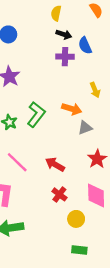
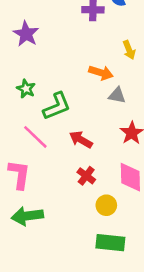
green L-shape: (36, 114) -> (57, 106), moved, turned 30
gray triangle: (85, 128) -> (117, 95), turned 32
green rectangle: (79, 250) -> (110, 243), size x1.5

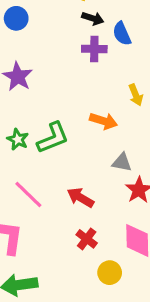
gray triangle: (117, 95) -> (122, 162), moved
green L-shape: (57, 106) -> (53, 138), moved

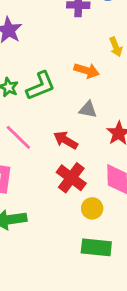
gray triangle: (122, 162) -> (88, 110), moved
red cross: (87, 239) -> (71, 178), size x1.5

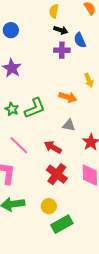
yellow circle: (92, 208) -> (49, 206), moved
green rectangle: (96, 247) -> (62, 224), moved, turned -35

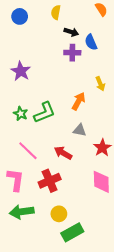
yellow semicircle: (54, 11) -> (56, 12), moved
blue circle: (11, 30) -> (20, 16), moved
orange arrow: (68, 97) -> (79, 101), turned -78
red cross: (57, 174) -> (50, 181), moved, turned 30

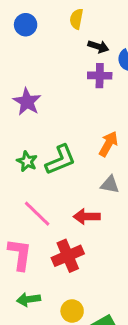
red arrow: (63, 153) -> (87, 217), turned -30
green arrow: (22, 212) -> (28, 299), size x0.7
yellow circle: (59, 214) -> (72, 311), moved

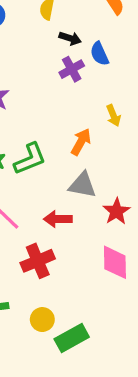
purple cross: (100, 76) -> (72, 69), turned -30
gray triangle: (110, 185) -> (82, 185), size x1.4

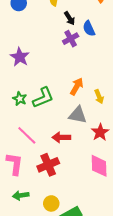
black arrow: (70, 38) -> (70, 18), turned 40
yellow arrow: (113, 116) -> (99, 97), moved

